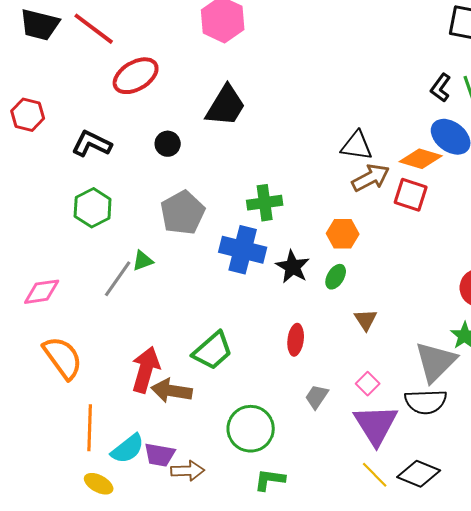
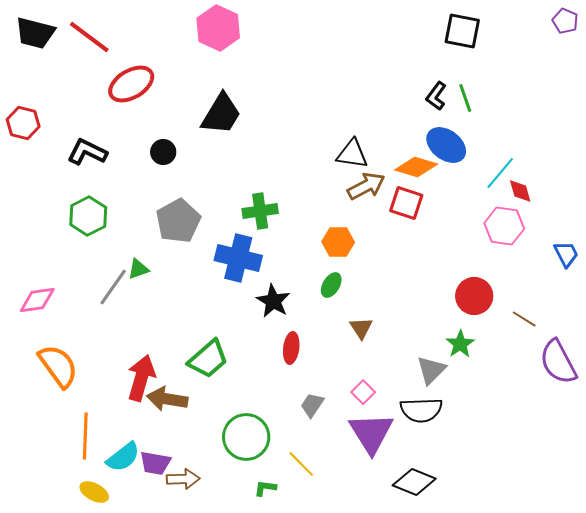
black star: (293, 267) -> (273, 301), moved
gray triangle: (436, 362) -> (431, 370), size x0.7
yellow line: (375, 475) -> (301, 464), moved
green L-shape: (270, 480) -> (265, 488), size x0.7

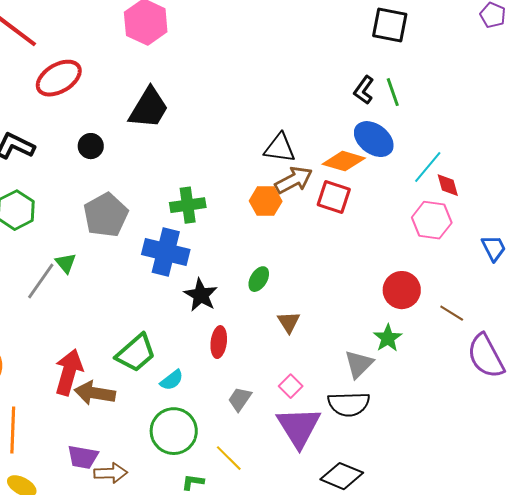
orange hexagon: (338, 242) -> (266, 201), moved
green triangle: (138, 269) -> (66, 263), turned -50
cyan semicircle: (123, 457) -> (172, 380), moved, size x0.7

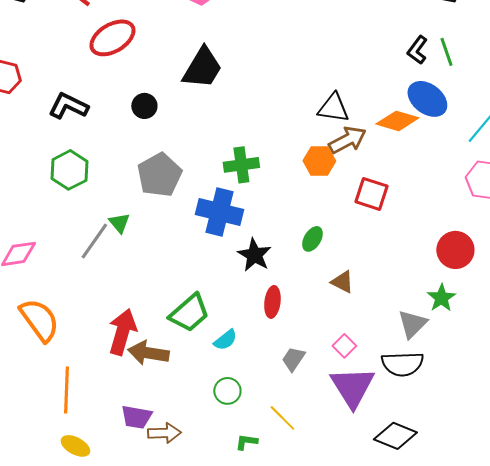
red square: (334, 197) -> (371, 194), moved
brown triangle: (289, 322) -> (342, 282), turned -30
green circle: (174, 431) -> (227, 391), size x0.6

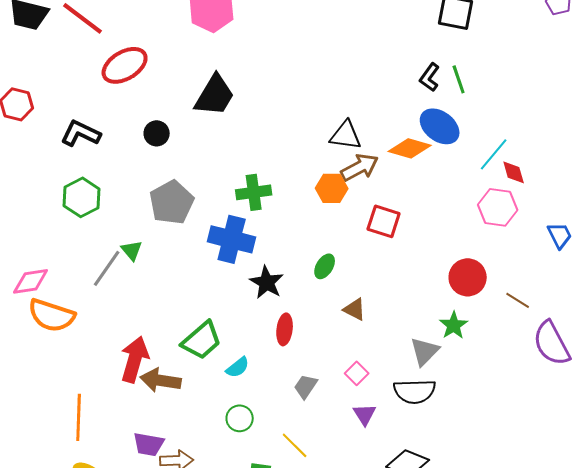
orange semicircle: (39, 320) -> (52, 315), moved, turned 144
purple triangle: (352, 387) -> (365, 414), size x0.5

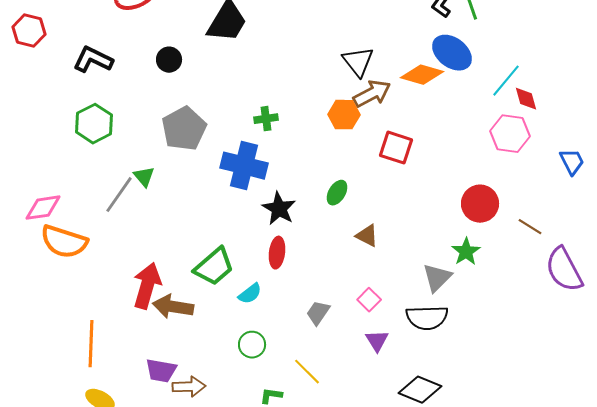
black triangle: (346, 135) -> (358, 62), turned 44
green cross: (254, 192) -> (266, 119), size x0.7
red ellipse: (285, 329) -> (277, 253), moved

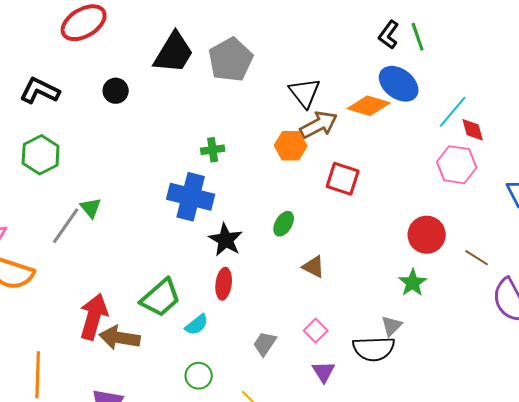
gray pentagon: (184, 129) -> (231, 60), moved
gray triangle: (437, 278) -> (392, 326), moved, size x0.7

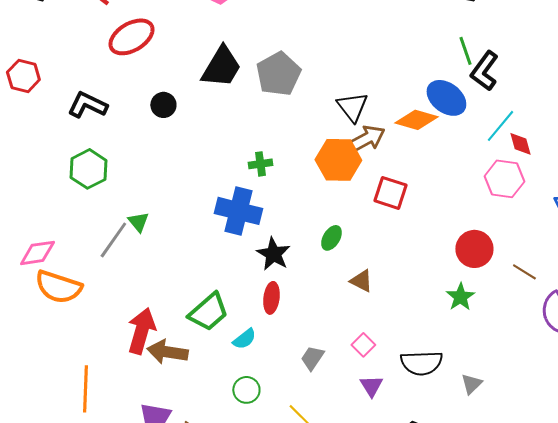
black L-shape: (389, 35) -> (484, 71), moved, size x1.4
orange hexagon: (291, 146) -> (338, 160), size x1.4
gray triangle: (392, 326) -> (471, 384), moved

